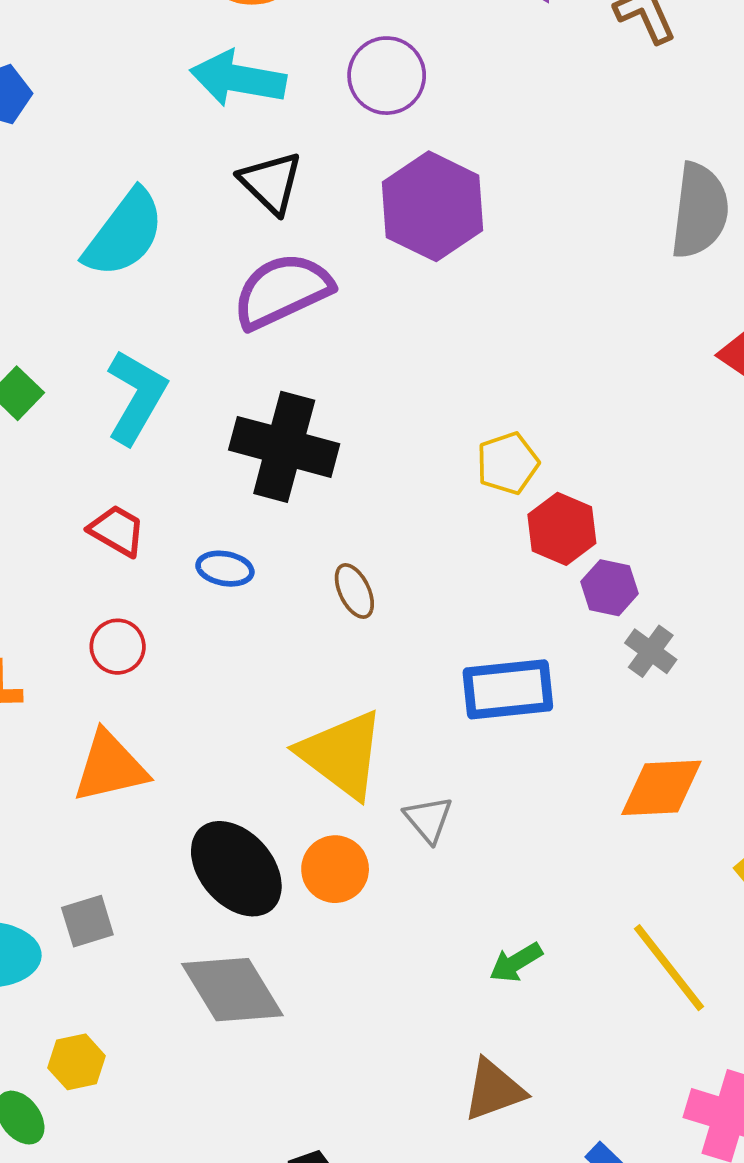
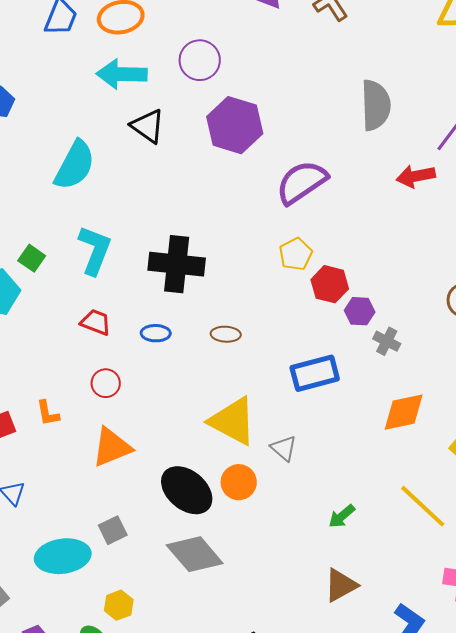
purple semicircle: (282, 291) -> (302, 182), moved
brown ellipse: (354, 591) -> (226, 334), turned -52

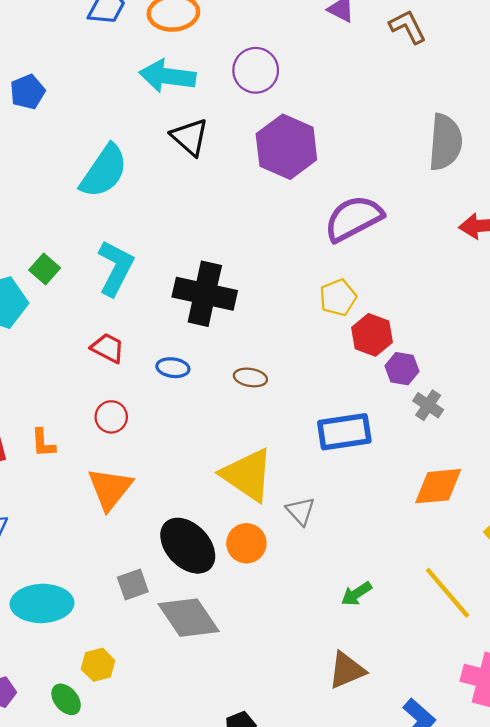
orange triangle: (112, 447) -> (110, 489), turned -36
gray square: (113, 530) -> (133, 584), moved

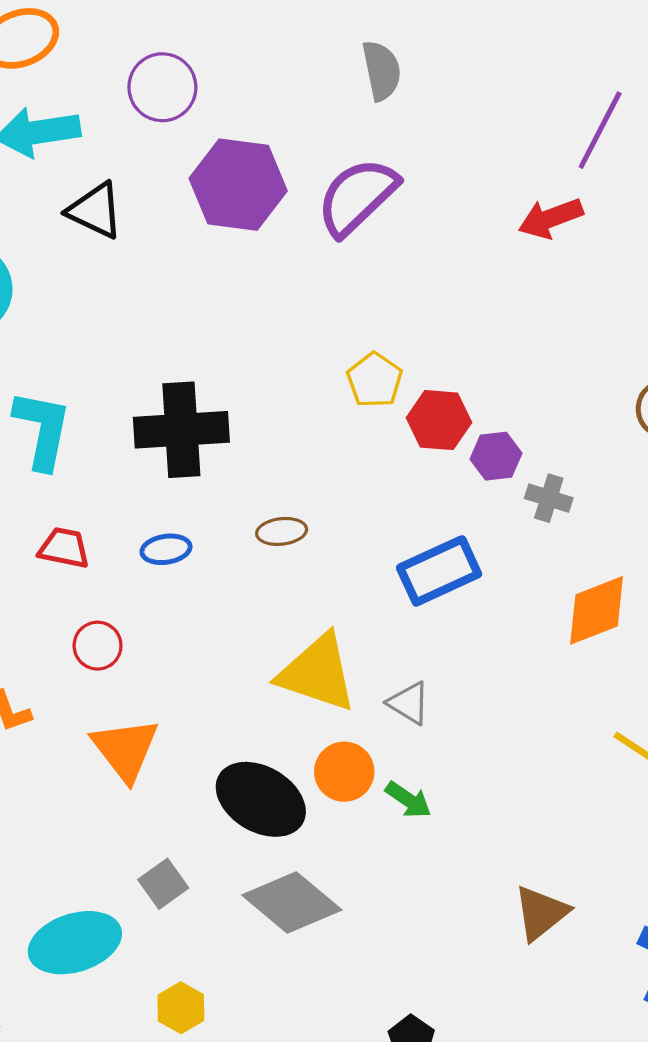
gray semicircle: (445, 142) -> (382, 71), moved, size x0.7
purple semicircle: (354, 218) -> (357, 197), moved
gray square: (133, 584) -> (163, 884), moved
green arrow: (356, 594) -> (408, 800), moved, turned -96

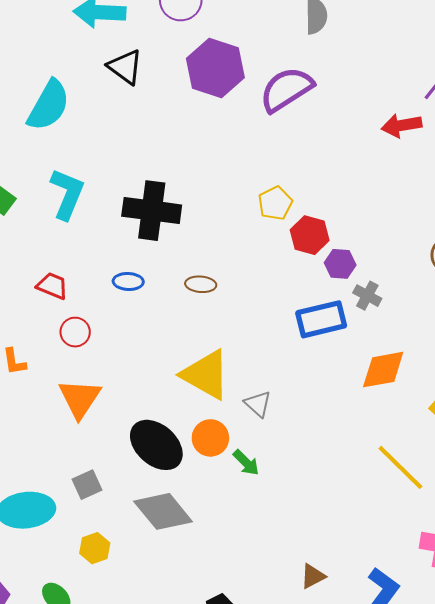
red trapezoid: (64, 548) -> (52, 286), moved
blue rectangle: (439, 571) -> (321, 319), moved
brown triangle: (541, 913) -> (313, 576), moved, size x0.7
yellow hexagon: (181, 1008) -> (95, 548), moved

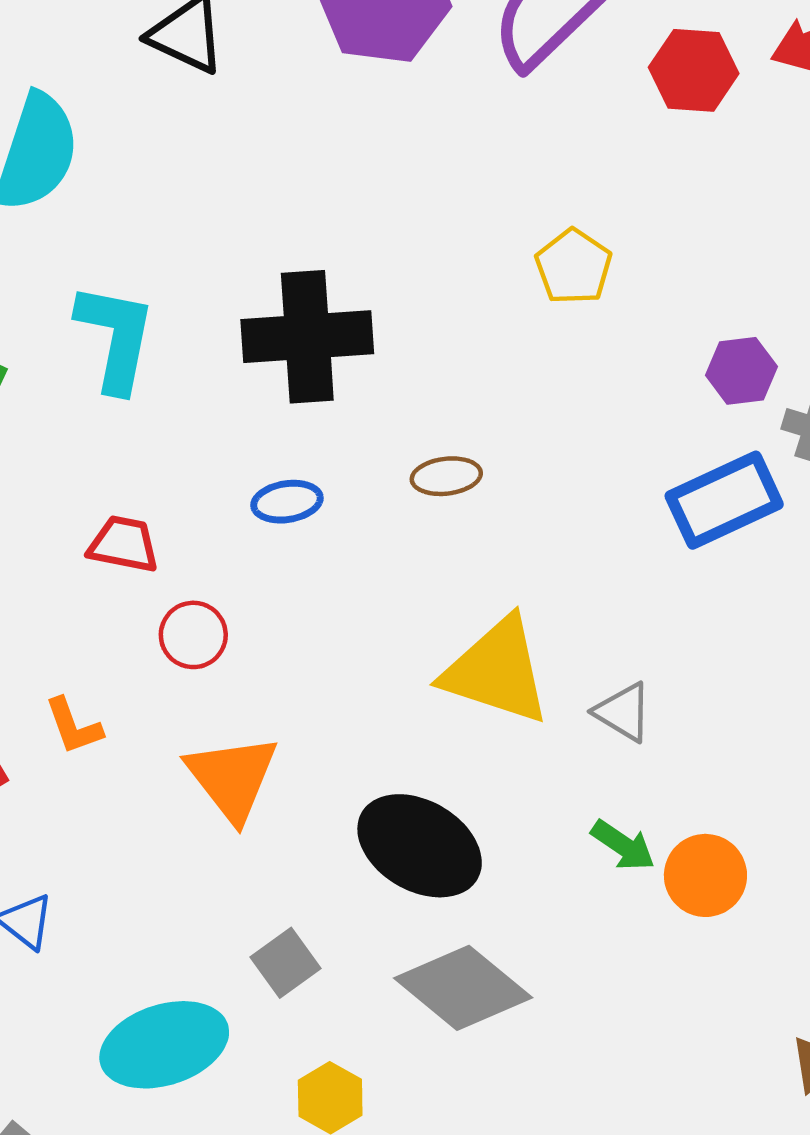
red hexagon: (310, 235) -> (694, 70), moved
orange circle: (210, 438) -> (705, 875), moved

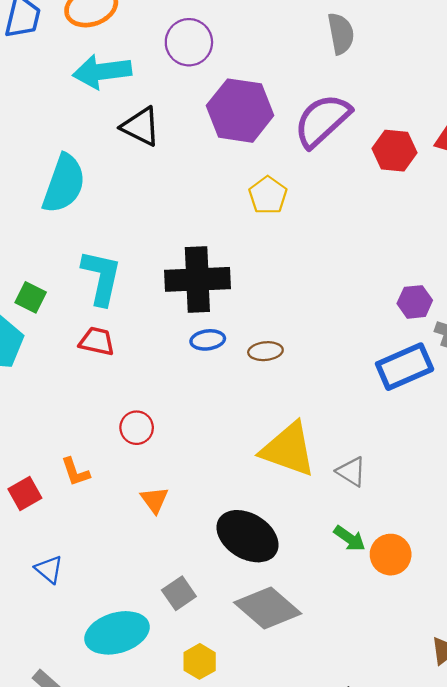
yellow pentagon: (574, 267) -> (268, 195), moved
blue ellipse: (287, 502) -> (208, 340), moved
red trapezoid: (124, 544) -> (97, 341), moved
orange triangle: (232, 778) -> (154, 500), size x0.6

